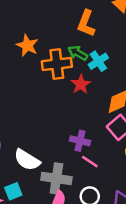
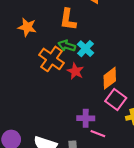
orange star: (27, 45) -> (27, 27), moved
orange cross: (57, 64) -> (52, 59), turned -35

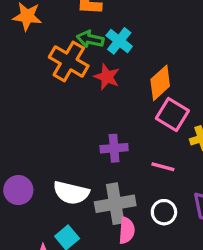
purple cross: (86, 118) -> (114, 148), moved
pink line: (98, 134) -> (163, 167), moved

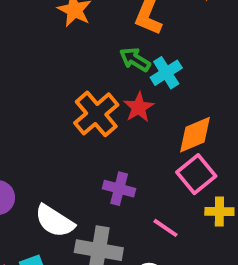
orange cross: (69, 61) -> (96, 114), moved

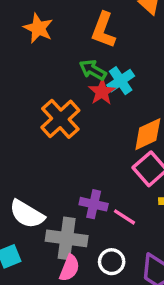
red star: (139, 107) -> (102, 92), moved
purple cross: (119, 189) -> (94, 204), moved

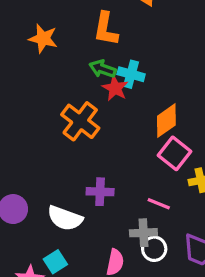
cyan cross: (121, 81) -> (131, 74), turned -30
purple cross: (94, 204) -> (100, 192), moved
gray cross: (67, 238) -> (143, 233), moved, size x0.7

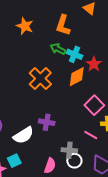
red star: (115, 88) -> (94, 64), moved
orange diamond: (166, 121) -> (77, 77), moved
pink line: (159, 204) -> (91, 135), moved
white semicircle: (65, 218) -> (23, 135), turned -60

